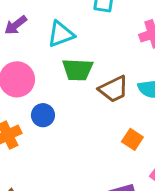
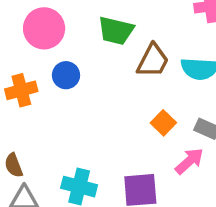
brown trapezoid: (114, 89) -> (153, 61), turned -48

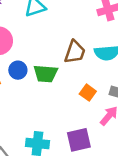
green trapezoid: (116, 31) -> (46, 74), moved

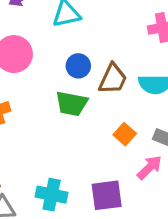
blue circle: (18, 70) -> (78, 66), moved

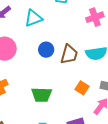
green trapezoid: (72, 104) -> (42, 95), moved

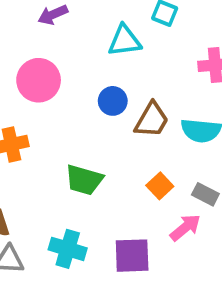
cyan triangle: (33, 18) -> (125, 41), moved

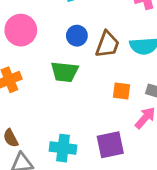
green trapezoid: (84, 180) -> (64, 72), moved
orange square: (160, 186) -> (121, 91), turned -30

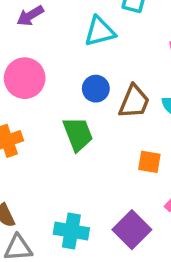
green trapezoid: (64, 72) -> (78, 134), turned -120
purple square: (110, 145) -> (132, 230), turned -36

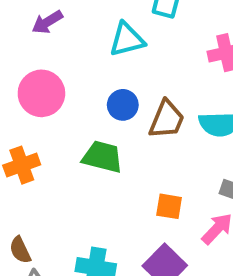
green trapezoid: (78, 134) -> (102, 157), turned -54
orange square: (149, 162) -> (169, 206), moved

